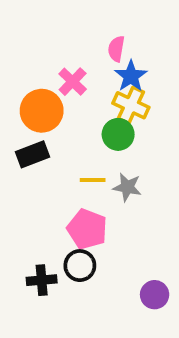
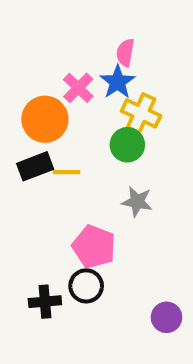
blue star: (131, 76) -> (118, 82), moved
yellow line: (93, 180) -> (67, 172), moved

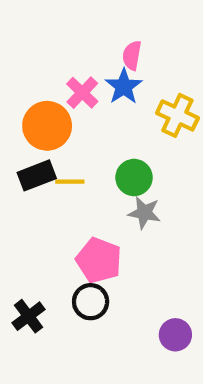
yellow cross: (141, 113) -> (177, 115), moved
green circle: (127, 145) -> (134, 178), moved
black cross: (45, 302) -> (28, 316), moved, turned -32

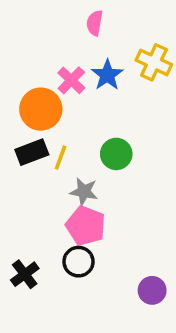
pink semicircle: (132, 55) -> (95, 23), moved
yellow cross: (177, 115) -> (154, 62), moved
yellow line: (70, 182) -> (61, 158), turned -70
gray star: (144, 213) -> (84, 192), moved

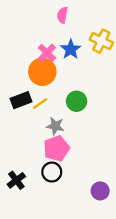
orange circle: (41, 109) -> (42, 72), moved
yellow line: (61, 158) -> (40, 104), turned 35
pink pentagon: (86, 226) -> (56, 148), turned 30

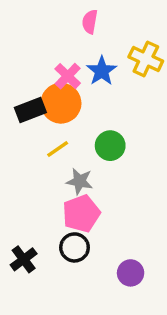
black rectangle: (21, 100) -> (30, 110), moved
purple circle: (100, 191) -> (131, 273), moved

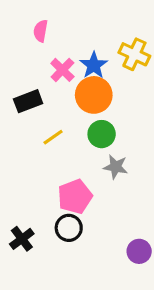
pink semicircle: (90, 22) -> (41, 31), moved
orange circle: (61, 103) -> (94, 95), moved
gray star: (80, 181) -> (116, 167), moved
purple circle: (131, 273) -> (139, 251), moved

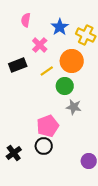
blue star: (94, 65) -> (60, 27), moved
orange circle: (94, 95) -> (72, 61), moved
yellow line: (53, 137) -> (47, 71), moved

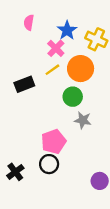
pink cross: (40, 45) -> (56, 48), moved
black rectangle: (18, 65) -> (24, 84), moved
yellow line: (47, 71) -> (52, 70), moved

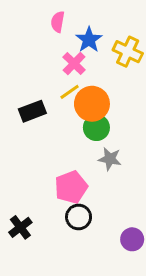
pink semicircle: (29, 22) -> (58, 22), moved
orange circle: (81, 69) -> (92, 104), moved
black circle: (49, 164) -> (79, 217), moved

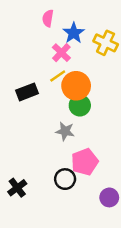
gray star: (110, 159) -> (65, 131), moved
pink pentagon: (71, 187) -> (85, 162), moved

